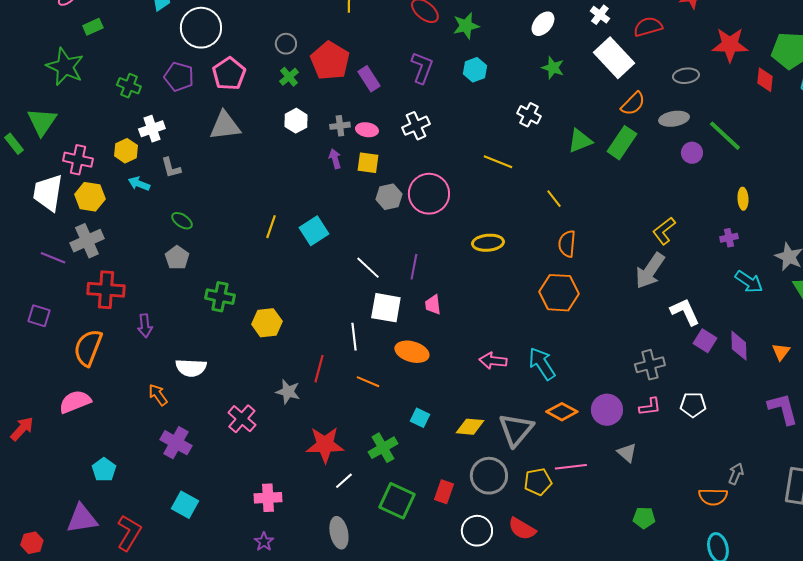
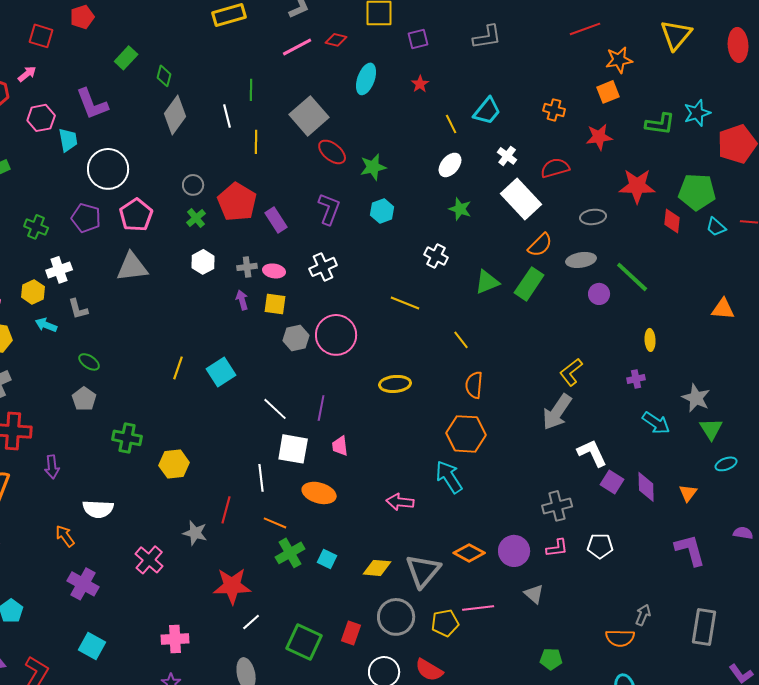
cyan arrow: (542, 364) -> (449, 477), moved
green cross: (383, 448) -> (290, 553), moved

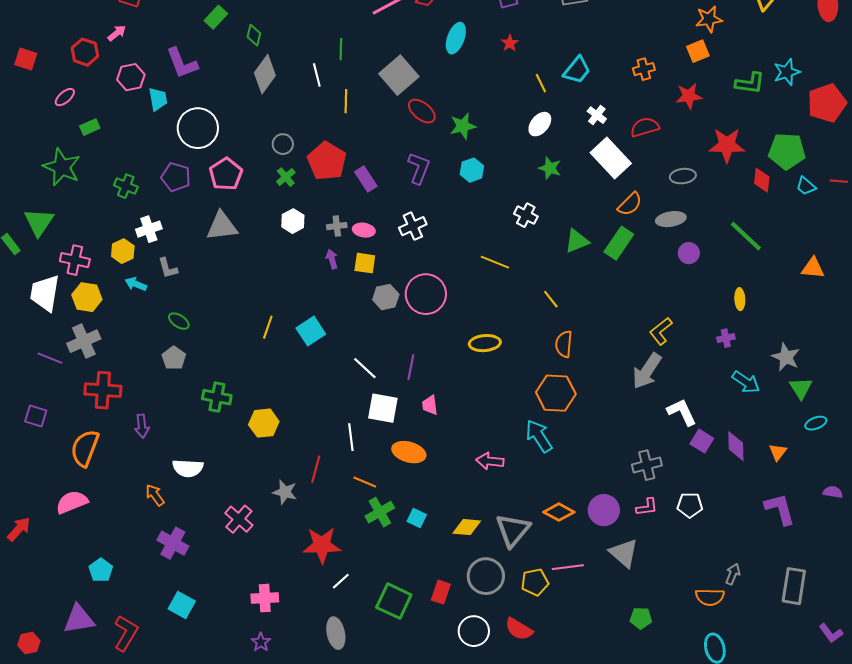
orange cross: (554, 110) -> (644, 69), turned -30
green line: (632, 277) -> (746, 236), moved
gray triangle: (534, 594) -> (624, 553), size x1.5

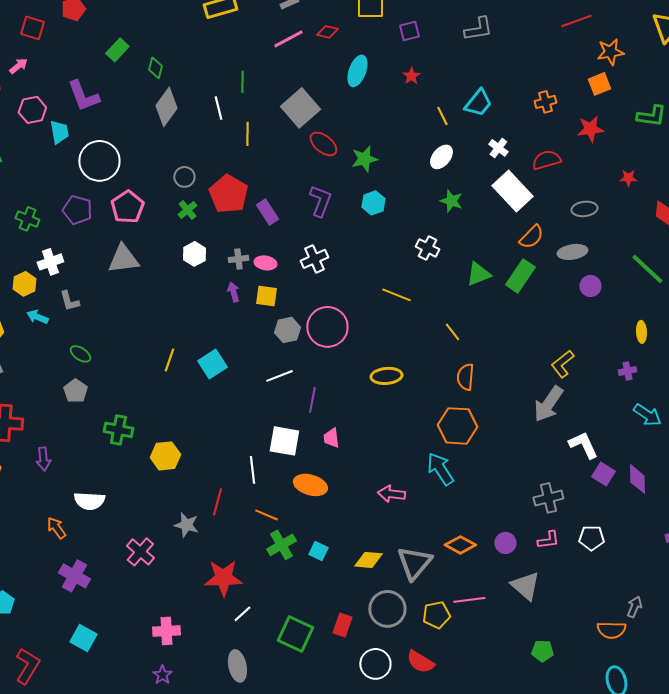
red star: (727, 145) -> (628, 178), size x0.5
white line: (365, 368) -> (279, 376), moved, turned -64
purple circle: (604, 510) -> (505, 543), size x0.7

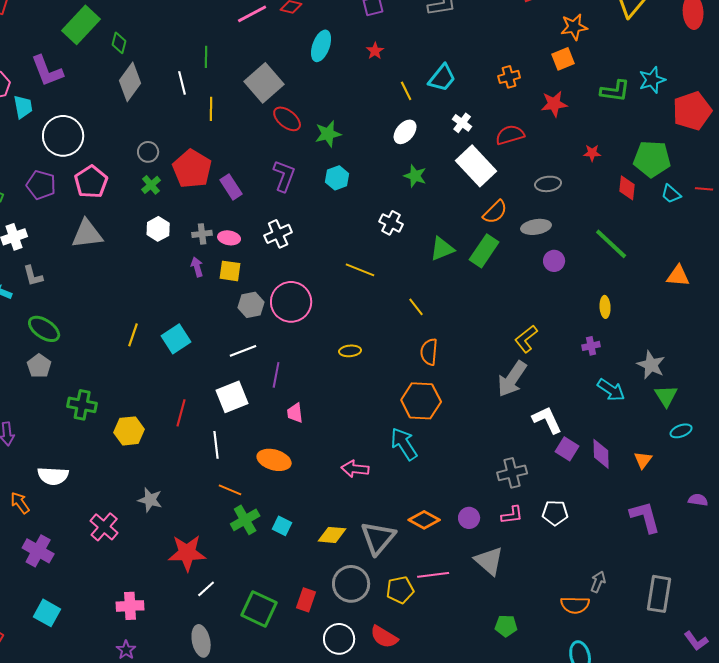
green rectangle: (117, 50) -> (81, 25), size x1.6
green ellipse: (80, 354) -> (44, 329), size x1.5
yellow ellipse: (386, 376) -> (350, 351), size x0.7
white square: (284, 441) -> (232, 397), moved, turned -32
red line: (217, 502) -> (181, 413), moved

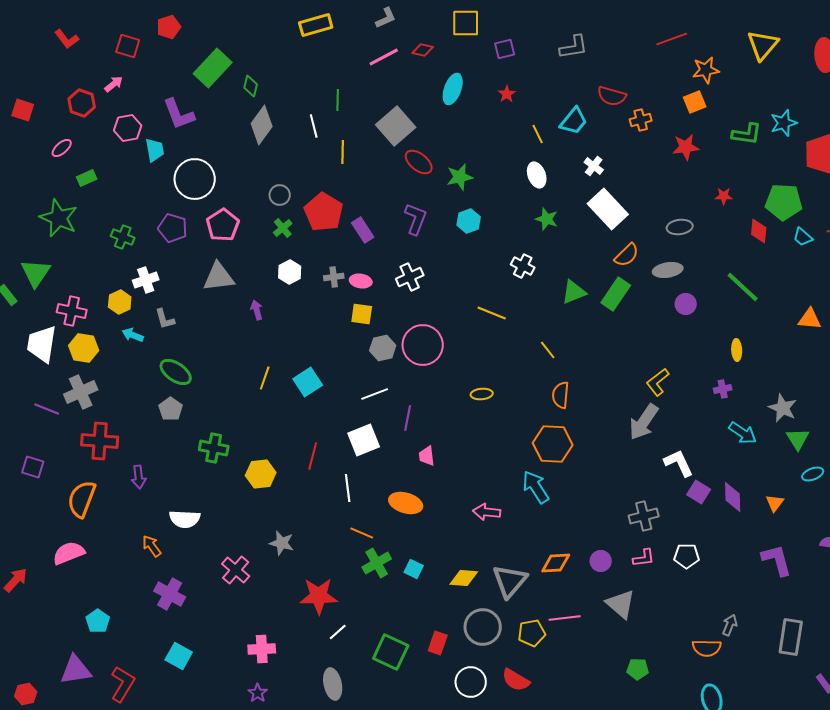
white ellipse: (405, 132) -> (537, 175), turned -60
red semicircle: (510, 135) -> (612, 96), moved, turned -148
purple arrow: (197, 267) -> (257, 310), moved
orange diamond: (424, 520) -> (556, 563), turned -32

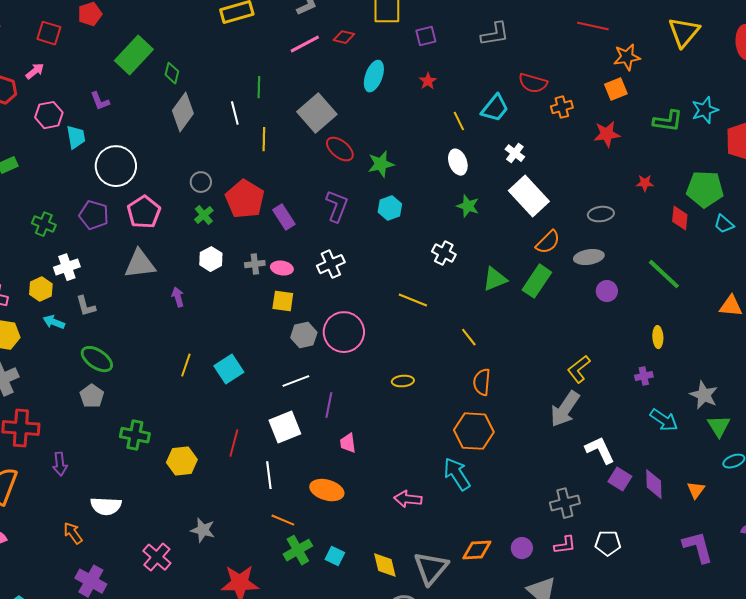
red line: (672, 39) -> (593, 26), turned 32
purple L-shape: (179, 114) -> (100, 101), size x0.6
yellow diamond: (464, 578) -> (385, 565), turned 72

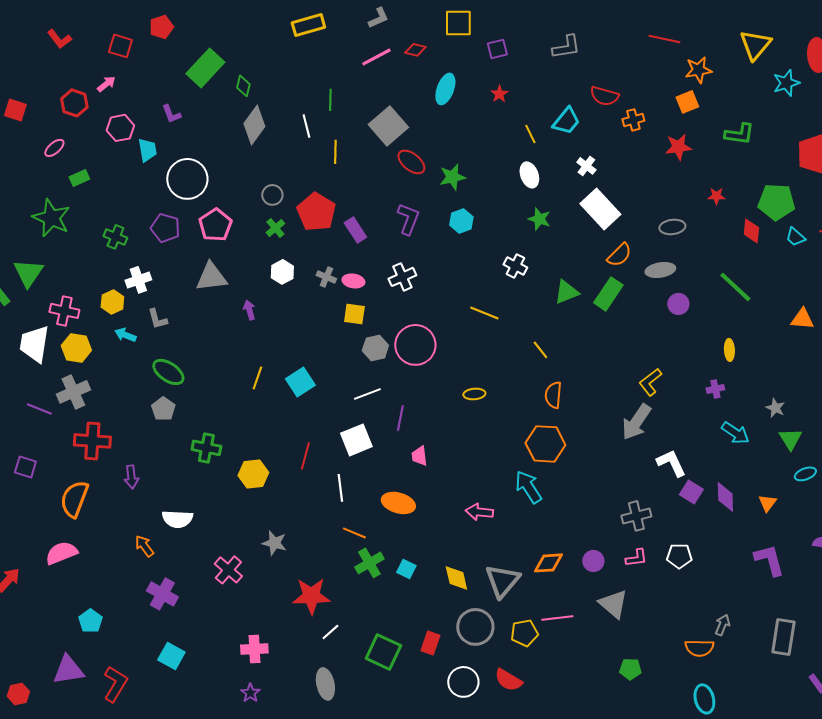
cyan star: (705, 110) -> (786, 83), moved
gray cross: (255, 264) -> (326, 277), turned 30
gray star: (704, 395) -> (775, 408), size x0.7

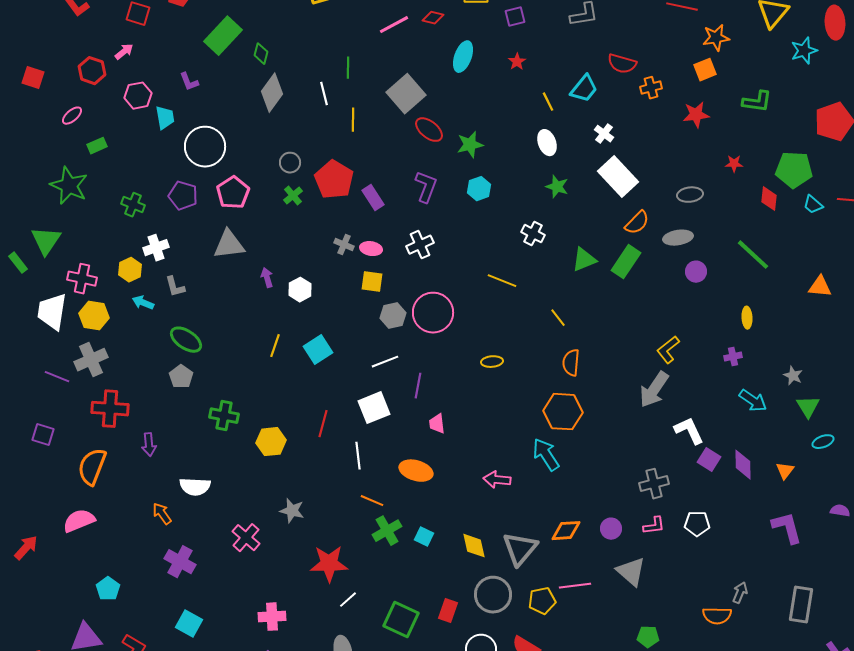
white hexagon: (282, 272) -> (300, 290), moved

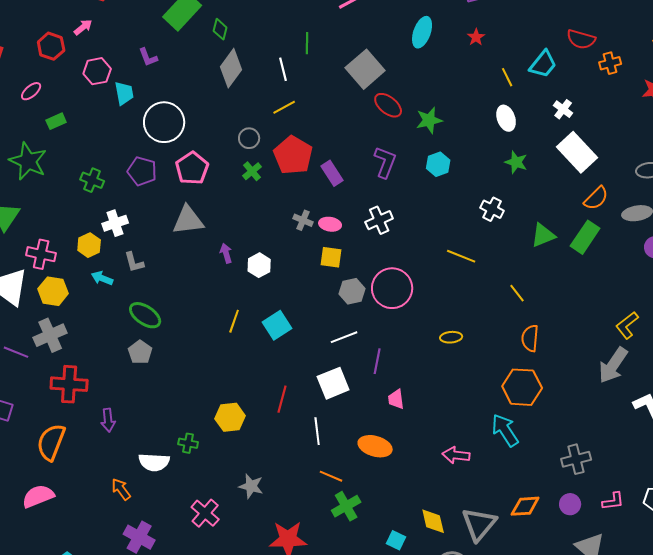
yellow line: (353, 120) -> (284, 107), moved, turned 60
green cross: (224, 416) -> (188, 443), moved, size x0.7
gray cross: (654, 484) -> (576, 459), moved
cyan square: (424, 537) -> (396, 540), moved

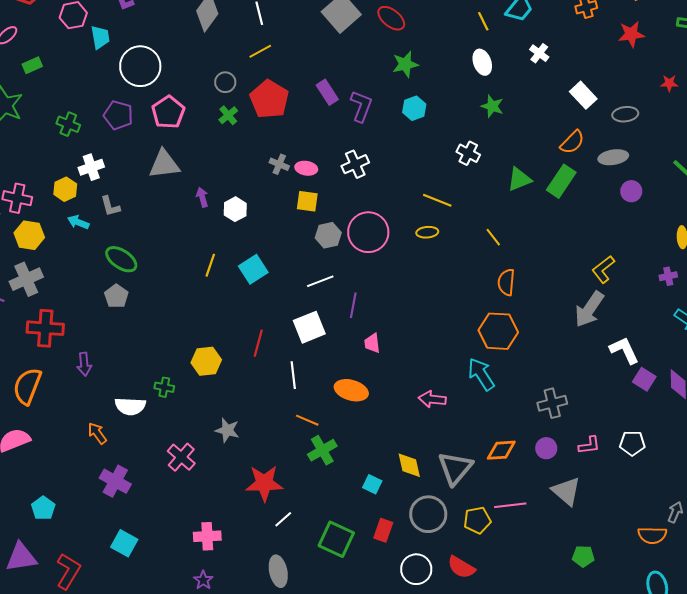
red ellipse: (388, 105) -> (391, 18), moved
white rectangle: (577, 152) -> (583, 95), moved, size x0.7
purple rectangle: (332, 173) -> (327, 92), moved
yellow ellipse: (451, 337) -> (427, 232), moved

